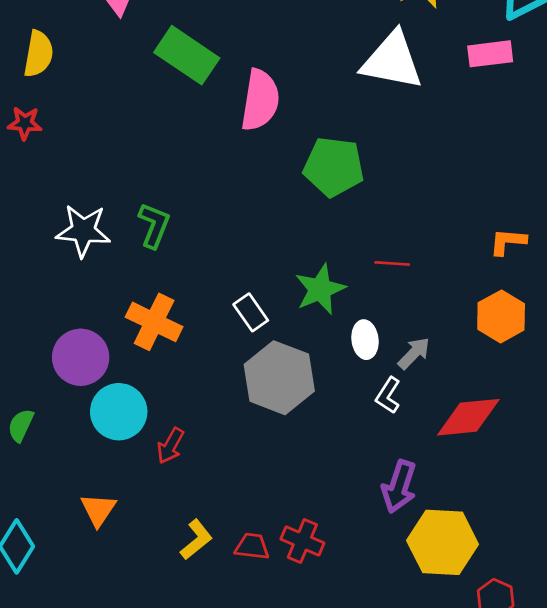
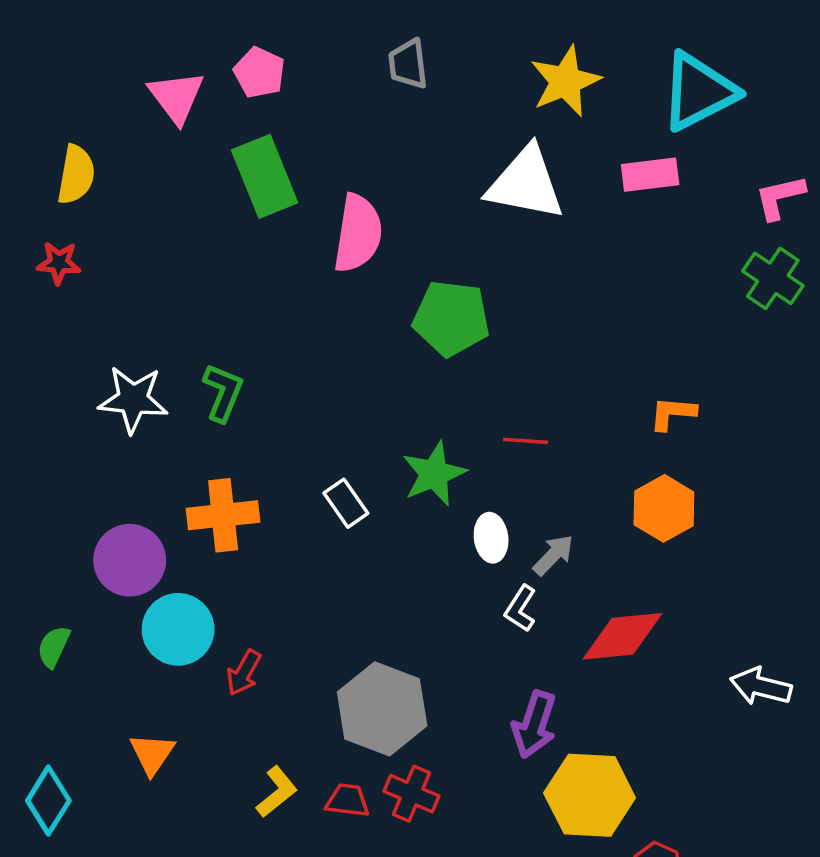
green rectangle: (187, 55) -> (265, 176), turned 34
orange cross: (154, 322) -> (223, 515), turned -32
gray hexagon: (279, 378) -> (382, 709), moved

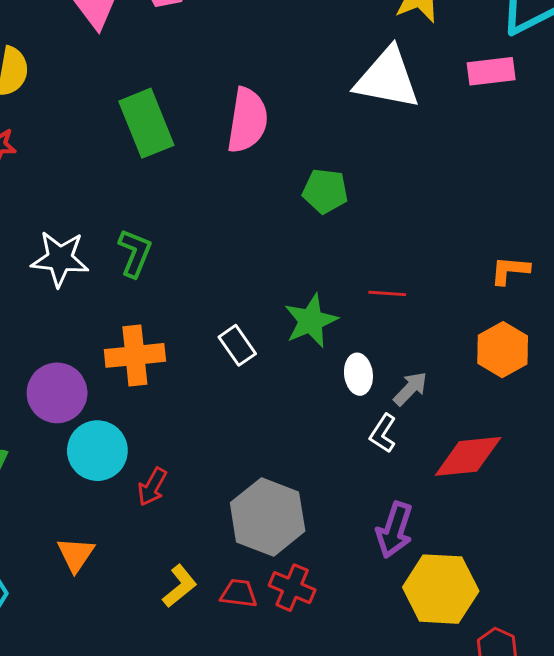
green rectangle: (265, 176) -> (146, 123), moved
green pentagon: (451, 318) -> (325, 191), size x0.7

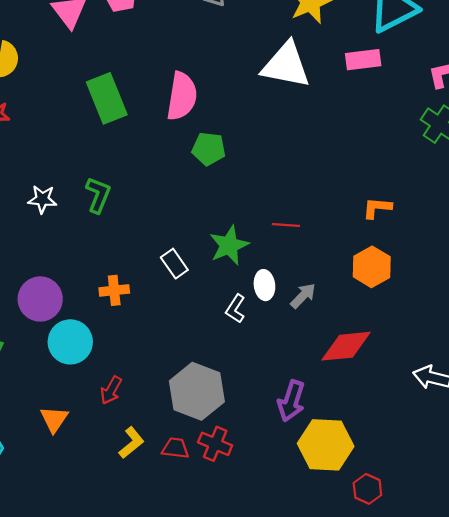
green pentagon: (325, 191) -> (209, 149), moved
white star: (60, 259) -> (42, 199), size x0.7
orange cross: (135, 355) -> (114, 290), moved, size x0.7
white L-shape: (383, 433) -> (235, 309), moved
red arrow: (152, 487) -> (111, 390), moved

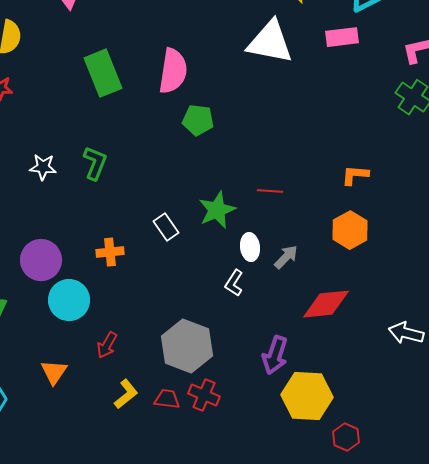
white L-shape: (235, 309) -> (234, 283), moved

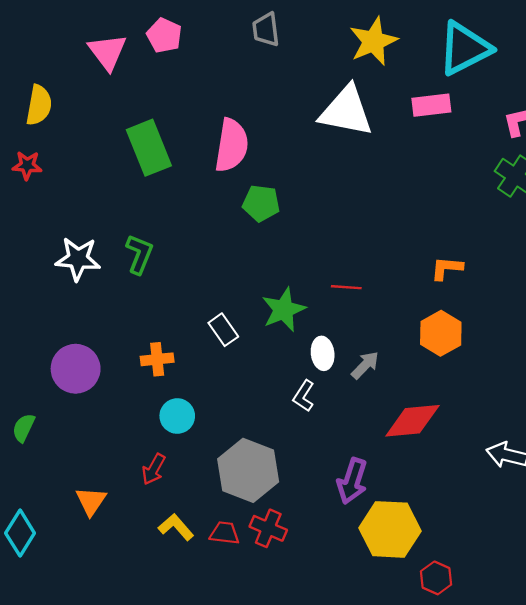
white star: (43, 167) -> (78, 259), size x1.4
cyan circle: (69, 300) -> (177, 416), moved, size x0.7
yellow L-shape: (126, 394) -> (176, 527), turned -92

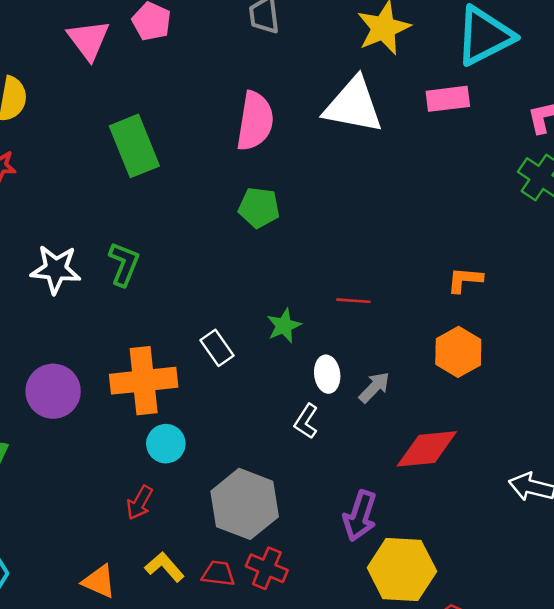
pink semicircle: (232, 145) -> (255, 121), moved
green star: (284, 310) -> (284, 326), size x0.7
orange cross: (157, 359) -> (144, 381), size x1.8
orange triangle: (91, 501) -> (99, 581), moved, turned -40

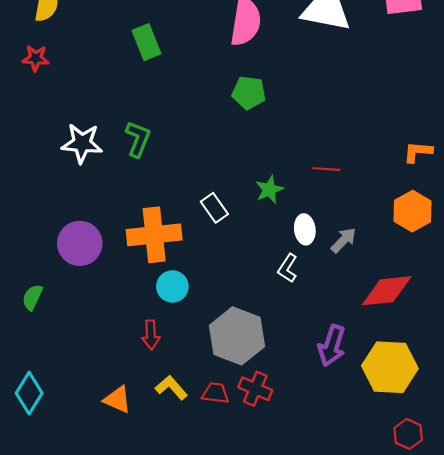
green rectangle: (134, 146) -> (147, 42), size x0.7
red arrow: (140, 503) -> (151, 335), turned -32
yellow hexagon: (402, 570) -> (390, 367), moved

